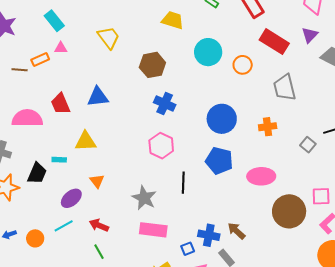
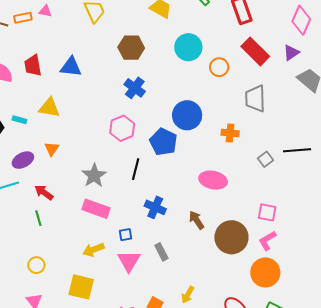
blue pentagon: (219, 161) -> (163, 142), moved
brown circle: (289, 211) -> (231, 237), moved
brown arrow: (236, 231) -> (197, 220), moved
blue cross: (209, 235) -> (155, 207), moved

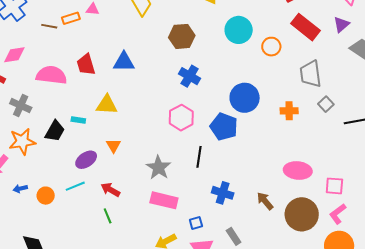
gray square: (265, 159) -> (326, 104), moved
pink ellipse: (213, 180) -> (298, 170), moved

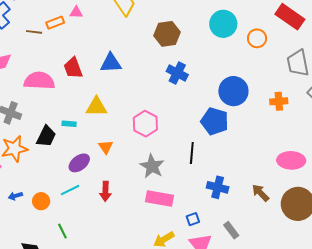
pink hexagon: (181, 118) -> (145, 124), moved
red arrow: (110, 190) -> (105, 191), turned -114
green line: (108, 216) -> (62, 231), moved

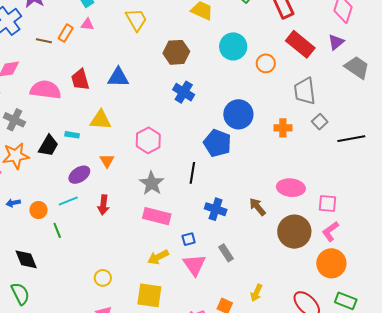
orange rectangle: (55, 23) -> (66, 33), turned -42
brown arrow: (260, 193) -> (258, 207), moved
green line: (62, 231) -> (57, 230), moved

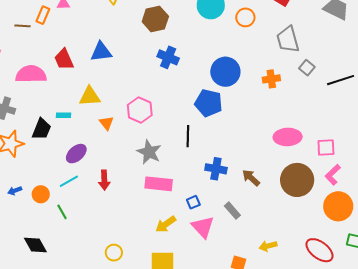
orange triangle: (107, 161) -> (106, 123), moved
brown arrow: (258, 207) -> (251, 178), moved
yellow arrow: (256, 293) -> (268, 246), turned 60

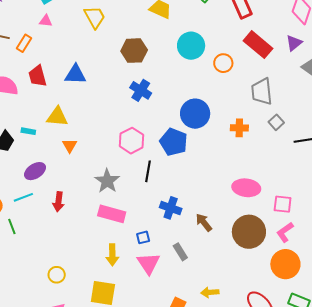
orange rectangle: (43, 15) -> (24, 43), moved
pink hexagon: (140, 110) -> (132, 141), moved
yellow arrow: (166, 224) -> (112, 255), turned -65

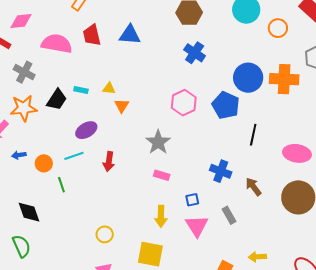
yellow triangle: (57, 117) -> (109, 88), moved, size x0.6
orange cross: (239, 128) -> (284, 79), moved, size x1.6
black line: (148, 171) -> (253, 135), moved
pink rectangle: (112, 214) -> (162, 175), size x0.6

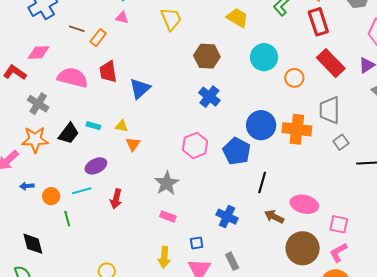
blue triangle: (130, 35) -> (140, 88), moved, turned -50
brown arrow: (253, 187) -> (274, 217), moved, turned -30

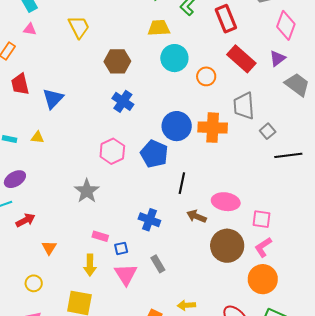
yellow trapezoid: (237, 18) -> (159, 28), moved, turned -30
gray square: (341, 142) -> (268, 131), moved
orange triangle: (133, 144) -> (49, 248), moved
red arrow: (116, 199) -> (25, 220), moved, turned -126
pink rectangle: (168, 216) -> (100, 236), moved

